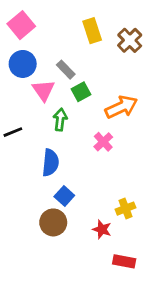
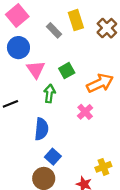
gray rectangle: (66, 70) -> (54, 30), moved

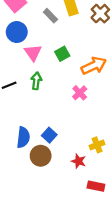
green arrow: (49, 93) -> (36, 81), moved
blue semicircle: (41, 129) -> (23, 137), moved

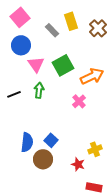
green square: (62, 54) -> (63, 65), size x1.5

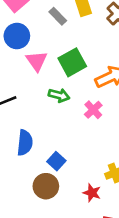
green arrow: (39, 90) -> (59, 95), moved, turned 98
blue semicircle: (27, 142) -> (25, 143), moved

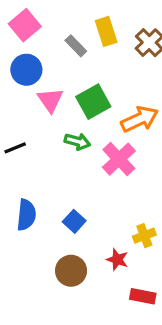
pink cross: (93, 110) -> (119, 159), size x1.5
blue semicircle: (25, 143) -> (26, 215), moved
brown circle: (46, 186) -> (71, 271), moved

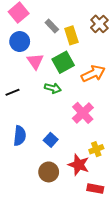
yellow rectangle: (106, 31) -> (71, 35), moved
pink cross: (119, 159) -> (83, 113), moved
red star: (117, 260) -> (79, 165), size x1.5

